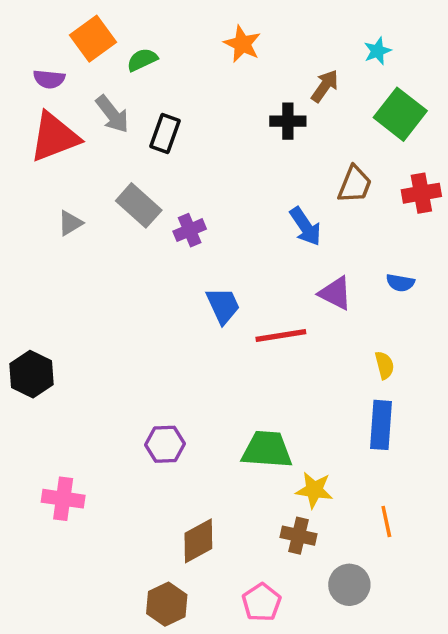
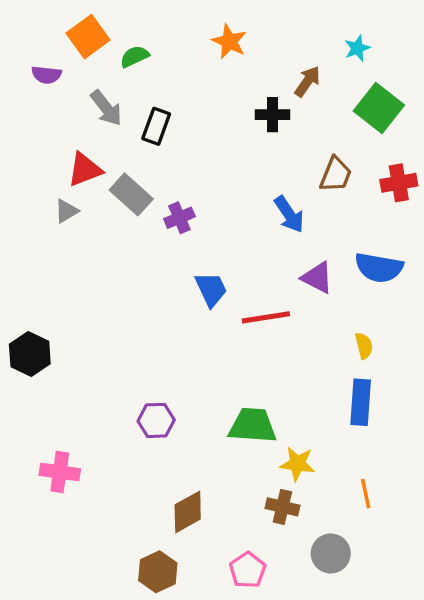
red triangle: (54, 137) -> (85, 170), moved, size x0.7
blue semicircle: (400, 283) -> (379, 268), size x1.8

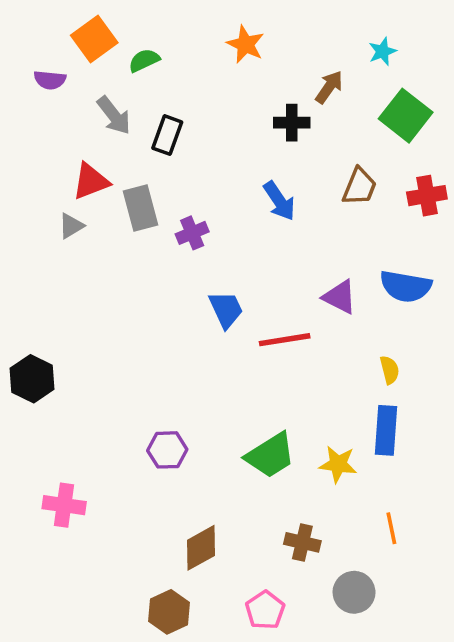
gray rectangle: (131, 194) -> (141, 208), turned 33
blue arrow: (289, 214) -> (279, 201), moved
green trapezoid: (253, 425) -> (270, 455), turned 144
yellow star: (297, 464) -> (338, 464), moved

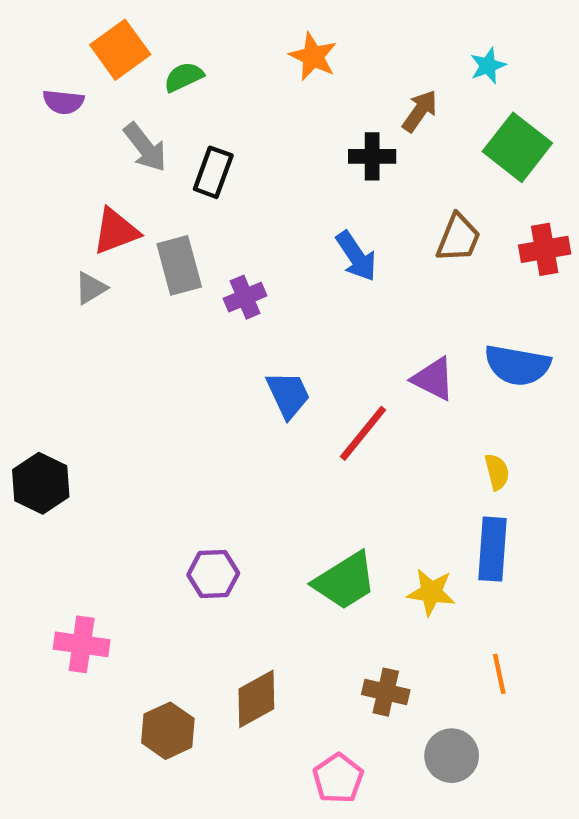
red line: (285, 340) -> (363, 433), turned -42
brown hexagon: (169, 612) -> (168, 731), moved

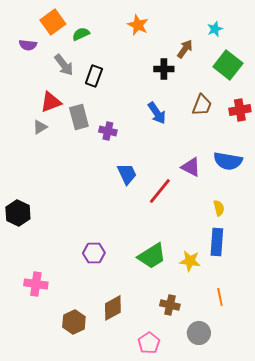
purple cross: (245, 297) -> (108, 131), turned 36

